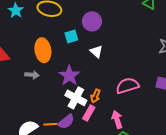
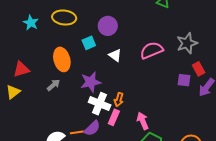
gray arrow: (32, 75) -> (53, 85), turned -40
purple star: (69, 76) -> (91, 82), turned 30
pink semicircle: (127, 86) -> (152, 50), moved

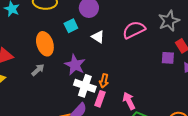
purple star: (91, 82) -> (75, 65), turned -30

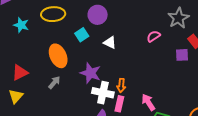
pink semicircle: (134, 30) -> (153, 36), moved, size x0.6

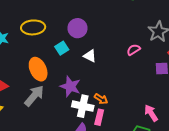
gray arrow: (54, 82) -> (34, 96), size x1.6
orange arrow: (121, 85) -> (101, 99), turned -64
pink arrow: (148, 102) -> (151, 113), moved

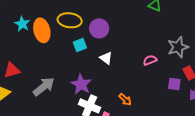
yellow ellipse: (33, 27) -> (70, 20), moved
orange ellipse: (38, 69) -> (42, 30), moved
orange arrow: (101, 99) -> (125, 99), moved

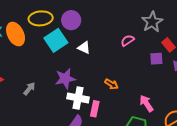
cyan square: (80, 45) -> (56, 40), size x1.6
purple star: (81, 84) -> (65, 79), turned -30
gray arrow: (44, 87) -> (29, 89), size x0.6

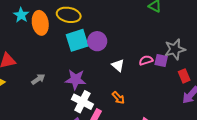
purple circle: (71, 20) -> (97, 41), moved
white triangle: (84, 48) -> (118, 65), moved
purple square: (156, 59) -> (161, 60), moved

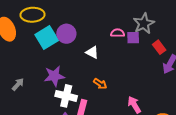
pink semicircle: (146, 60) -> (118, 33), moved, turned 32

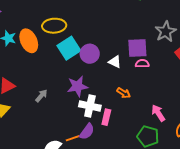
pink semicircle: (118, 33) -> (142, 64), moved
purple circle: (66, 34) -> (90, 54), moved
purple square: (133, 38) -> (137, 48), moved, size x1.5

